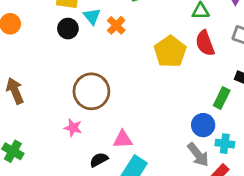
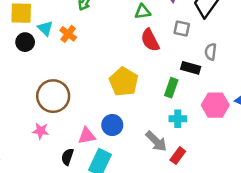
yellow pentagon: (170, 52) -> (124, 82), moved
blue circle: (203, 125) -> (112, 125), moved
cyan cross: (225, 144) -> (178, 119), moved
black semicircle: (99, 160) -> (67, 157), turned -35

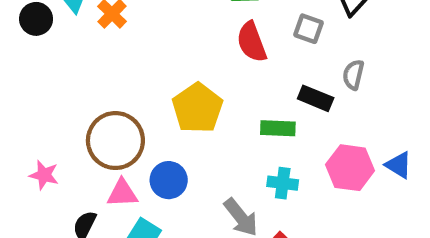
green rectangle: (171, 88) -> (278, 128), turned 66
brown circle: (53, 96) -> (115, 141), moved

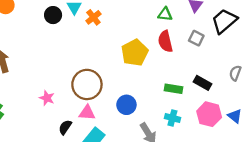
gray semicircle: (353, 75) -> (235, 73), moved
black rectangle: (316, 98) -> (202, 83), moved
yellow pentagon: (197, 108) -> (135, 53), moved
blue circle: (169, 180) -> (126, 105), moved

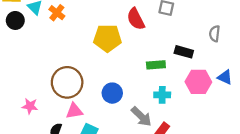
yellow pentagon: (135, 53) -> (107, 38), turned -30

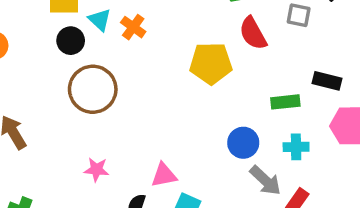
brown circle: (67, 82) -> (93, 89), moved
blue circle: (112, 93) -> (243, 143), moved

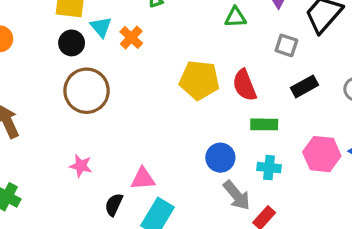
red semicircle: (253, 33) -> (244, 85), moved
black rectangle: (327, 81) -> (304, 86), moved, turned -50

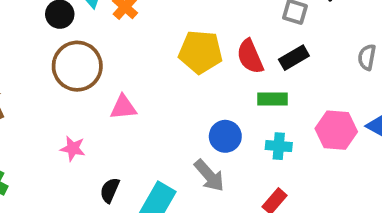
black rectangle: (304, 86) -> (294, 58), moved
pink triangle: (143, 179) -> (123, 107), moved
gray arrow: (237, 195) -> (209, 176), moved

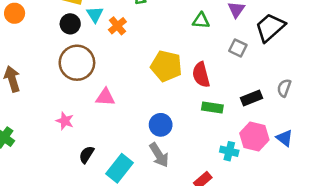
black rectangle: (294, 58) -> (251, 98), moved
blue circle: (225, 136) -> (161, 125), moved
cyan cross: (279, 146) -> (229, 151), moved

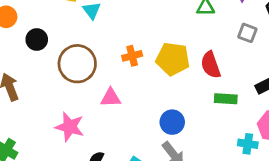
black circle: (70, 24) -> (37, 40), moved
orange cross: (117, 26) -> (132, 56), moved, turned 30
pink star: (65, 121) -> (70, 127), size x1.5

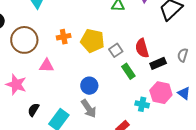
gray square: (247, 33) -> (116, 50), moved, turned 32
red semicircle: (211, 65) -> (142, 48), moved
green rectangle: (226, 99) -> (128, 71), turned 49

